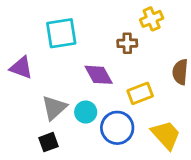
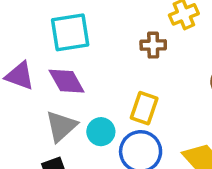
purple diamond: (99, 75) -> (67, 81), moved
yellow rectangle: (140, 93) -> (144, 108), moved, turned -50

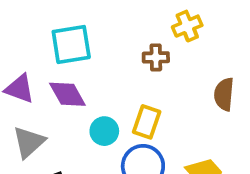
gray triangle: (61, 126) -> (29, 142), moved
cyan circle: (101, 132) -> (104, 131), moved

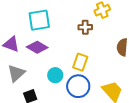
purple diamond: (67, 94) -> (37, 47), turned -30
cyan circle: (104, 131) -> (55, 75), moved

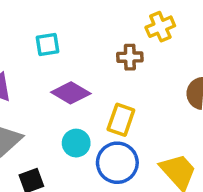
cyan square: (39, 20) -> (48, 45), size x0.6
purple diamond: (37, 47) -> (71, 93), moved

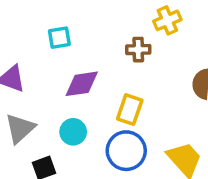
purple diamond: (71, 93) -> (82, 84), turned -39
cyan circle: (76, 143) -> (73, 132), moved

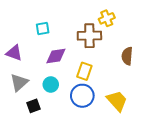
brown cross: (138, 50) -> (89, 36), size x1.6

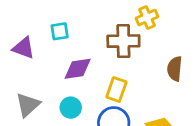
purple triangle: (14, 53) -> (24, 48), moved

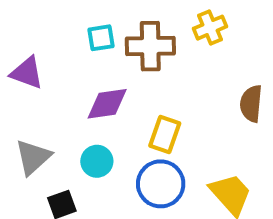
cyan square: (60, 31) -> (101, 38), moved
brown cross: (123, 41) -> (150, 46), moved

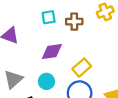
brown cross: (150, 46) -> (74, 22), size x0.7
yellow rectangle: (165, 135) -> (82, 68), turned 30

